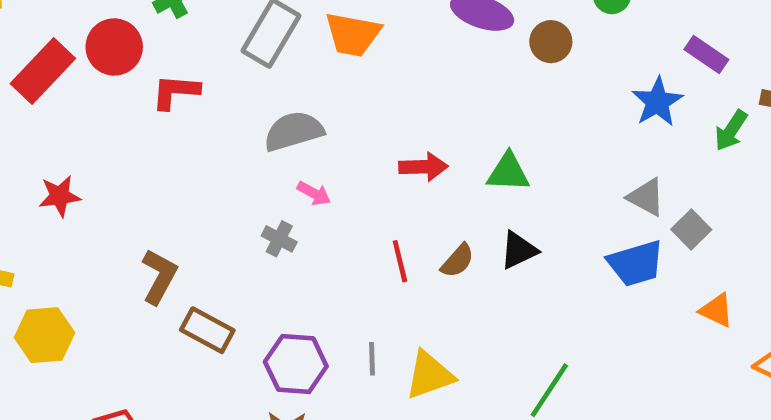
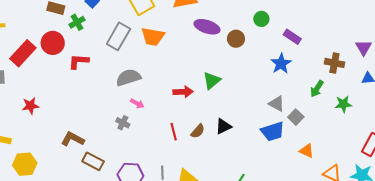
purple rectangle: (706, 55) -> (292, 37), moved
green arrow: (731, 131) -> (317, 89), moved
green triangle: (508, 172) -> (212, 81), moved, turned -42
brown L-shape: (159, 277) -> (73, 139), turned -90

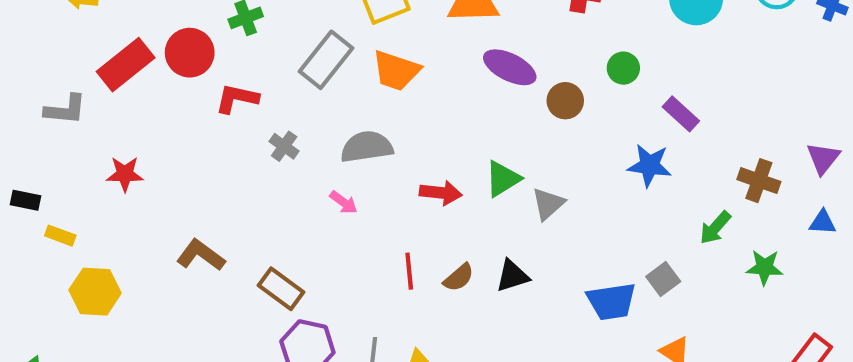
blue star: (281, 64) -> (650, 165), turned 30
gray semicircle: (128, 77) -> (367, 147), moved
gray triangle: (277, 104) -> (548, 204), moved, turned 42
gray cross: (123, 123) -> (284, 146), moved
brown rectangle: (93, 161) -> (281, 289), moved

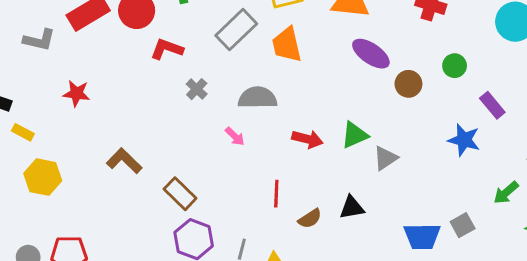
orange trapezoid: (396, 71) -> (287, 45), turned 51
brown semicircle: (459, 278) -> (310, 219), moved

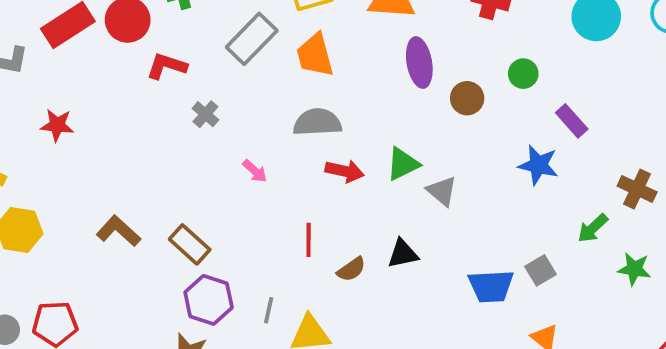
purple ellipse: (371, 54) -> (419, 63), turned 48
gray semicircle: (257, 98) -> (317, 122), moved
gray triangle: (385, 158) -> (442, 191), turned -44
brown L-shape: (124, 161) -> (118, 231), moved

